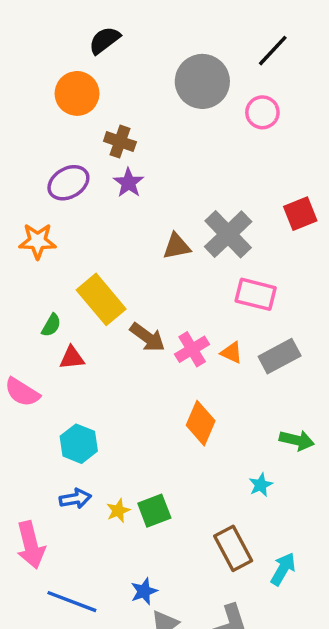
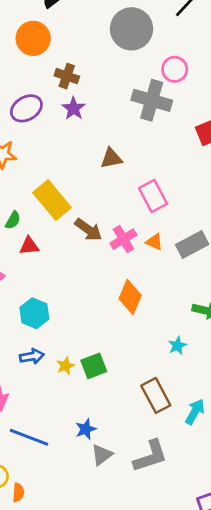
pink circle: (262, 112) -> (175, 69), moved
gray cross: (228, 234) -> (152, 100), moved, turned -30
pink rectangle: (256, 294) -> (153, 196), moved, turned 48

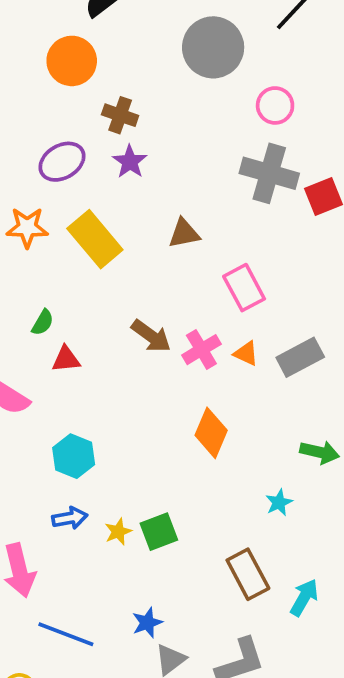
gray cross: (152, 100) -> (269, 173), moved
yellow rectangle: (52, 200) -> (95, 239), moved

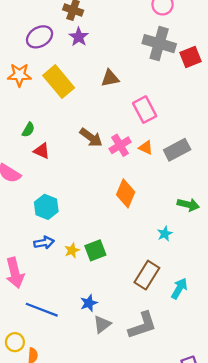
red triangle: (66, 359) -> (42, 151), turned 30
brown rectangle: (248, 574) -> (147, 275), turned 60

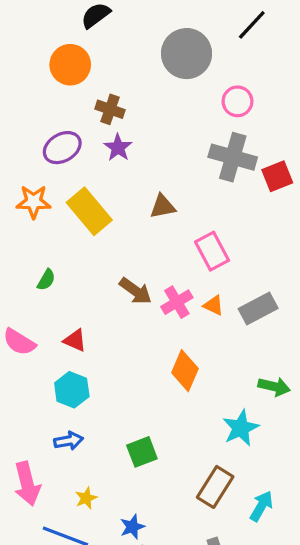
red triangle: (42, 151) -> (75, 340), moved
cyan star: (165, 234) -> (241, 428), size x1.6
yellow star: (72, 250) -> (86, 498), moved

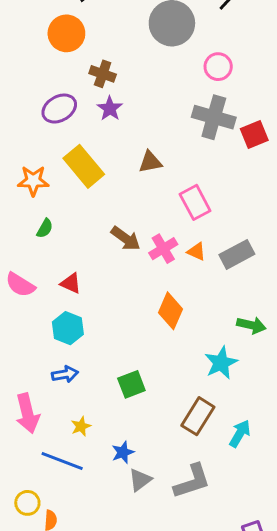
orange star: (34, 202) -> (33, 181), moved

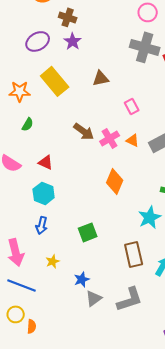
pink rectangle: (195, 202) -> (132, 106), size x0.7
blue arrow: (65, 374) -> (42, 225), turned 114
brown rectangle: (198, 416) -> (134, 254), turned -45
blue line: (62, 461) -> (22, 285), moved

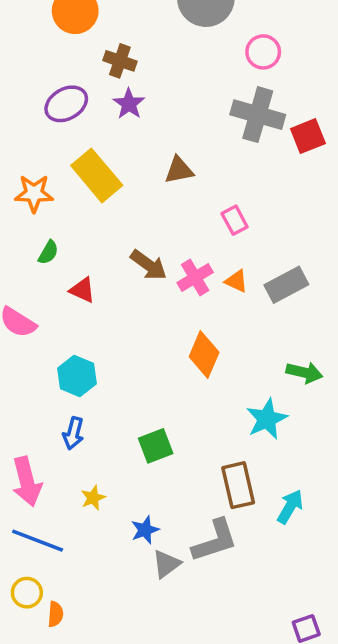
red triangle: (46, 162) -> (82, 290), moved
gray L-shape: (130, 299) -> (215, 541), moved

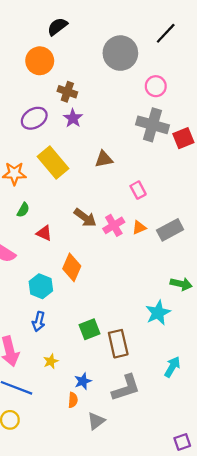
orange triangle: (236, 281) -> (139, 228), turned -48
orange diamond: (204, 354) -> (72, 267), moved
brown rectangle: (238, 485) -> (118, 344), moved
gray triangle: (166, 564) -> (96, 421), moved
orange semicircle: (55, 614) -> (73, 400), moved

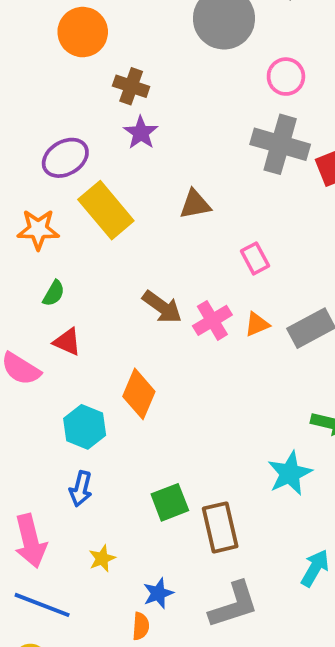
purple ellipse: (34, 118) -> (65, 158), moved
red triangle: (44, 233) -> (67, 342), moved

